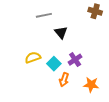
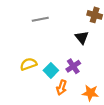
black triangle: (61, 32) -> (82, 37), moved

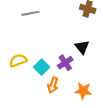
black triangle: (82, 37) -> (82, 47), moved

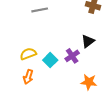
black triangle: (82, 47) -> (88, 41), turned 32
orange arrow: (53, 85) -> (28, 77), moved

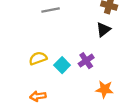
black triangle: (88, 41) -> (103, 30), moved
orange arrow: (28, 77) -> (38, 96), moved, turned 64

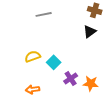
purple cross: (86, 61) -> (71, 78), moved

